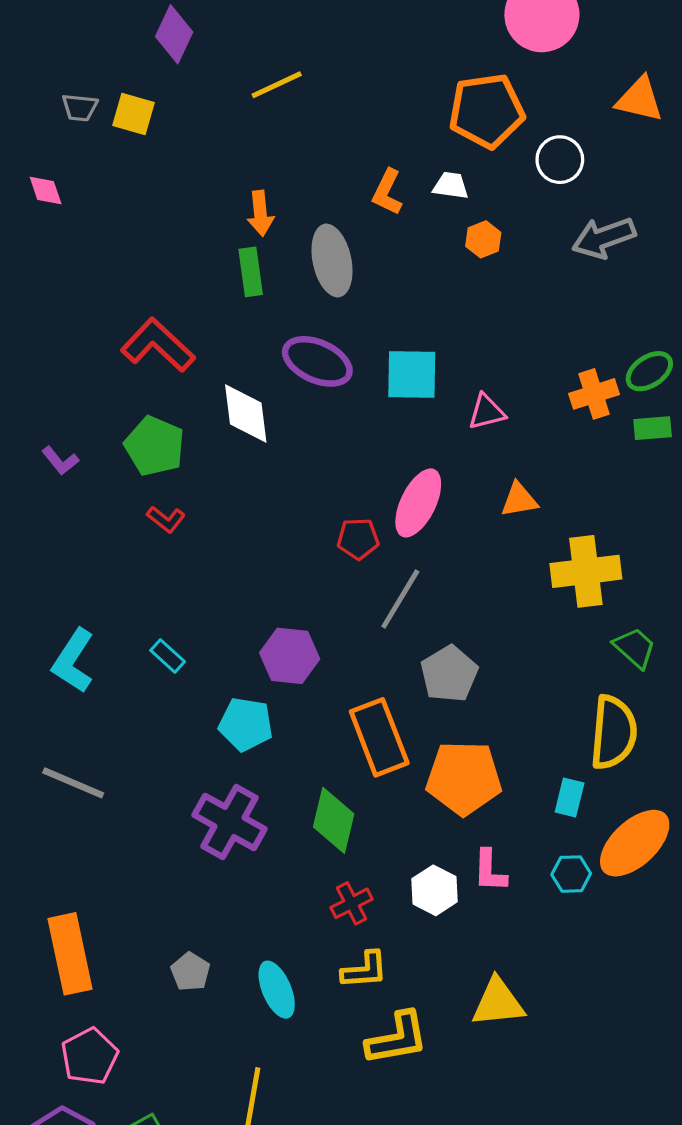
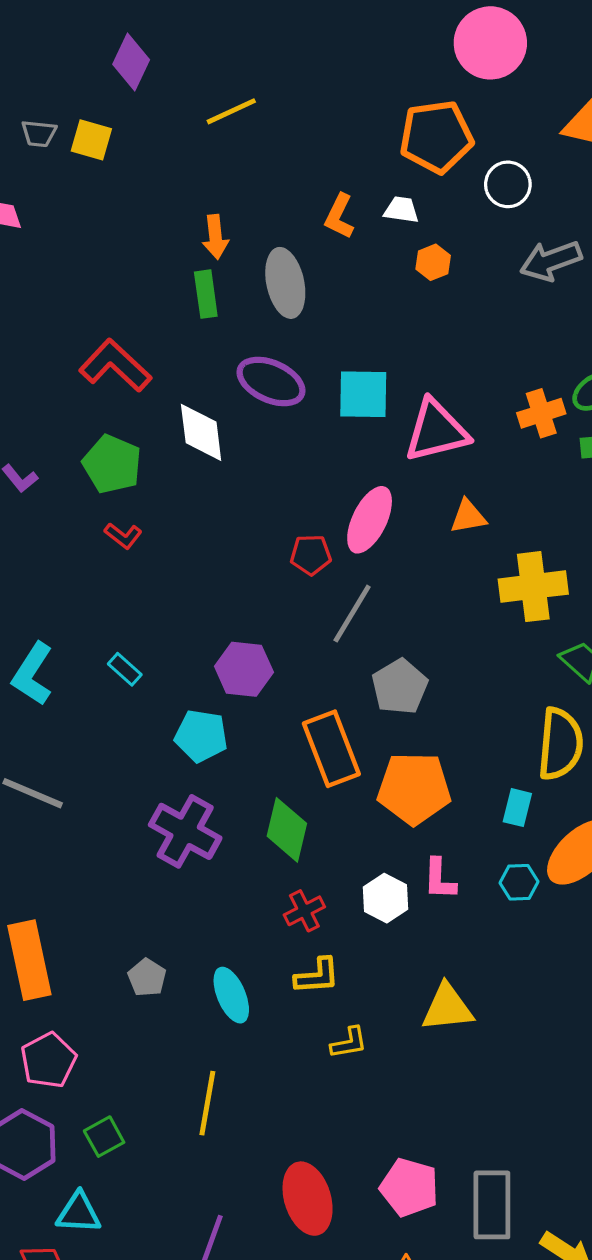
pink triangle: (487, 412) -> (436, 431), size x1.8
yellow L-shape: (397, 1038) -> (349, 1043), size x0.6

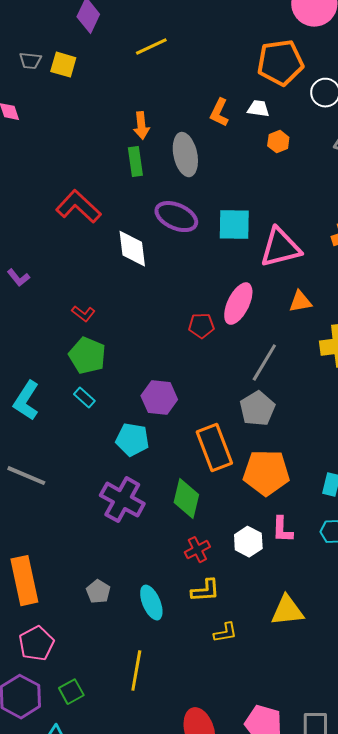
green pentagon: (112, 464) -> (87, 356), moved
gray line: (352, 614) -> (264, 363), moved

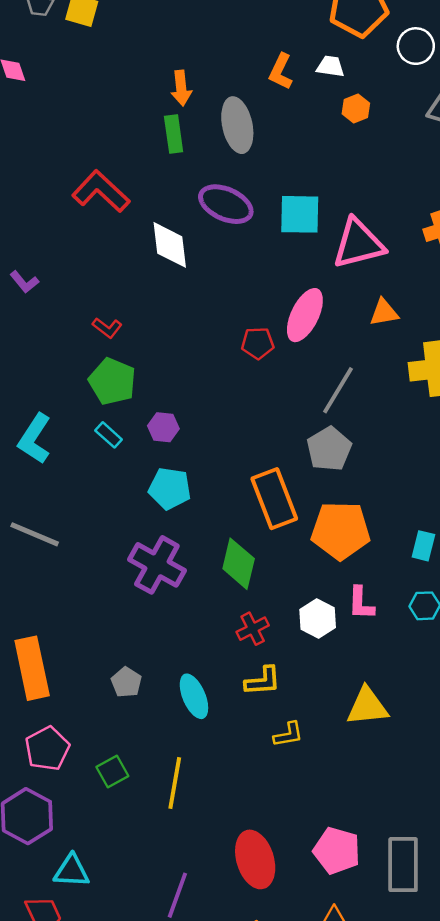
purple hexagon: (159, 398) -> (163, 427), moved, size x0.7
green square: (71, 692) -> (112, 772), moved

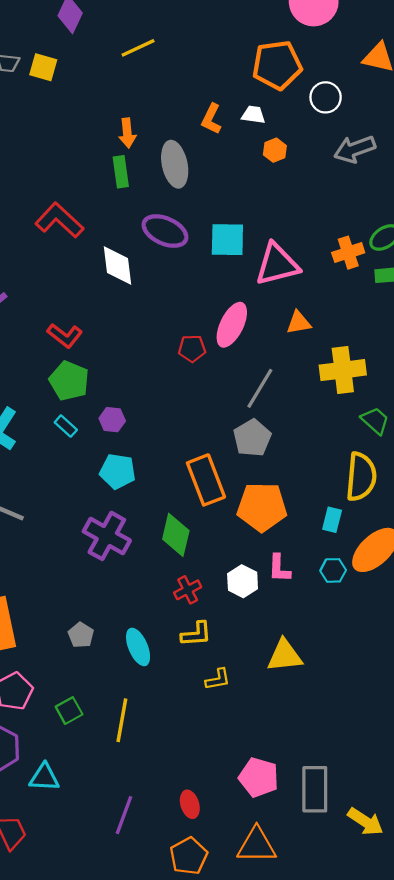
red L-shape: (107, 328) -> (65, 336), size x1.4
red ellipse: (255, 859) -> (190, 804), moved, size x0.6
cyan triangle: (72, 871) -> (44, 777), moved

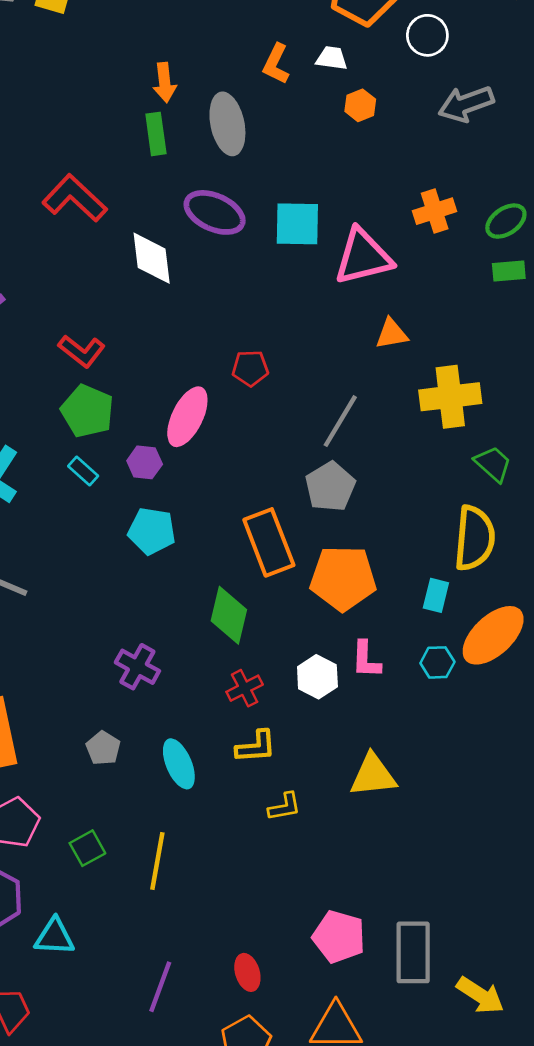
orange cross: (348, 253) -> (435, 211), moved
pink ellipse: (232, 325) -> (187, 417), moved
purple cross: (107, 536) -> (137, 667), moved, size x0.7

